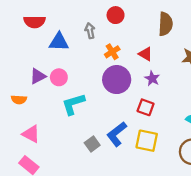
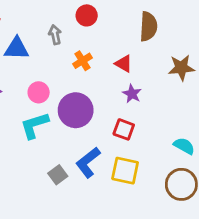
pink circle: (59, 77) -> (39, 92), moved
purple circle: (117, 80) -> (76, 110), moved

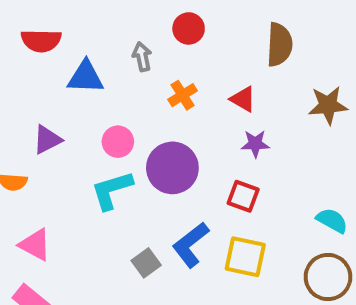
purple star: (132, 94) -> (255, 144), turned -30

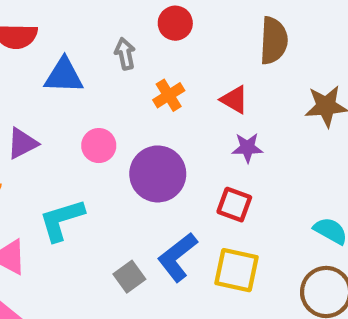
cyan L-shape: (112, 190) -> (62, 220), moved

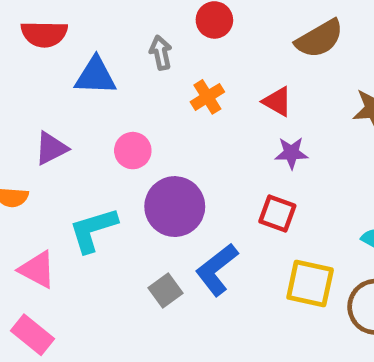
brown semicircle: (274, 41) -> (319, 39), turned 57
purple circle: (158, 174) -> (175, 207), moved
yellow square: (236, 270) -> (310, 283), moved

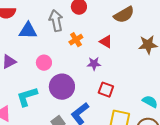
gray arrow: (161, 53) -> (56, 21), size x1.5
purple star: (291, 153) -> (94, 64), moved

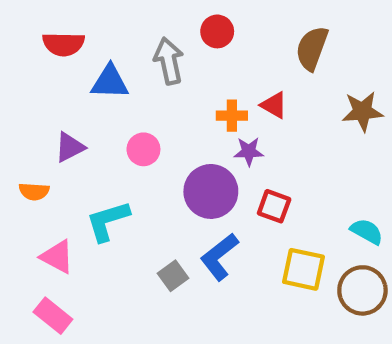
brown semicircle: (124, 15) -> (312, 48), turned 140
orange cross: (76, 40) -> (232, 116), moved, turned 32
purple circle: (62, 87) -> (211, 191), moved

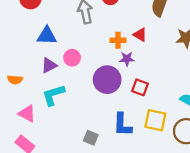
blue triangle: (110, 82) -> (47, 36), moved
purple triangle: (70, 147) -> (49, 65), moved
blue L-shape: (219, 257) -> (122, 125), moved, turned -50
gray square: (173, 276) -> (91, 138), moved, turned -32

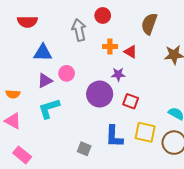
orange cross: (118, 40) -> (110, 46), moved
pink triangle: (27, 114) -> (13, 121), moved

